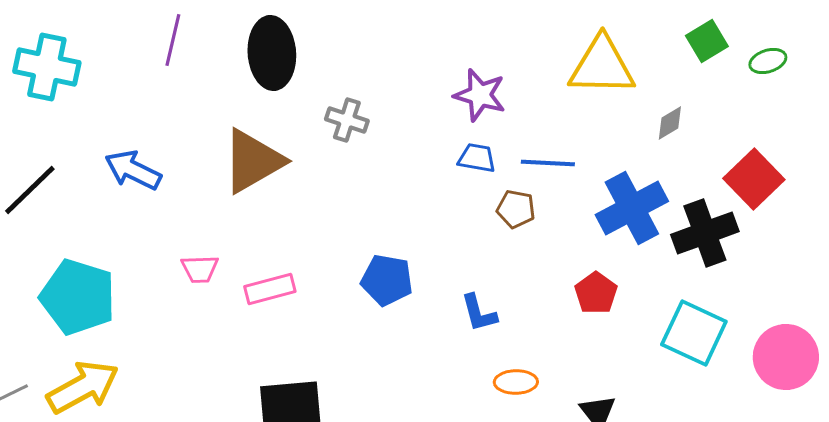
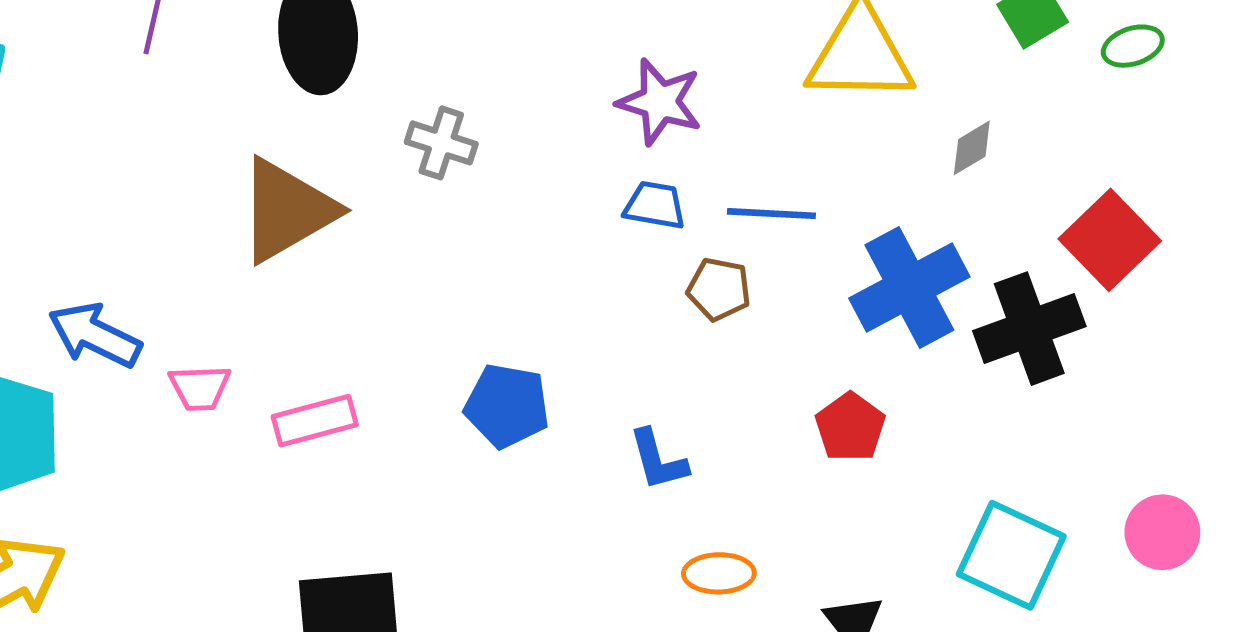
blue arrow: (133, 170) -> (95, 335), moved
cyan square: (694, 333) -> (1011, 555), moved
pink circle: (786, 357) -> (1162, 532), size x0.7

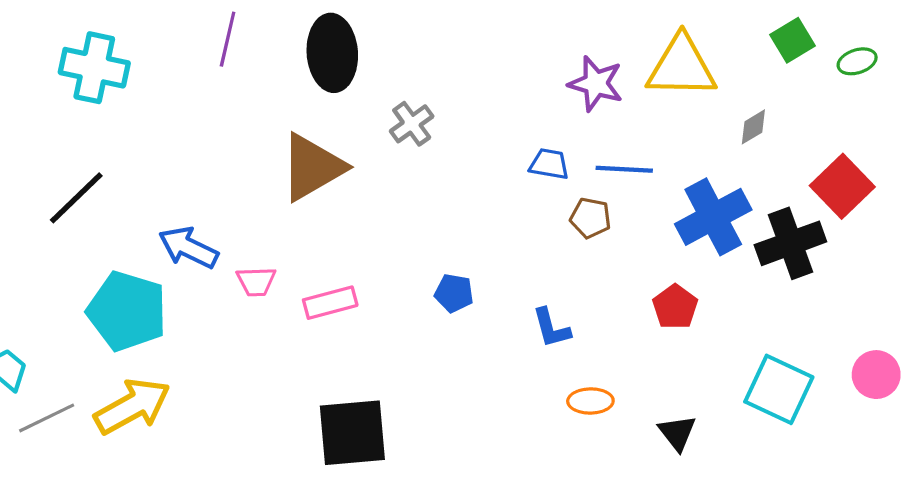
purple star: (660, 102) -> (596, 84), moved
gray cross: (441, 143) -> (412, 124), turned 36
blue pentagon: (507, 406) -> (454, 293), size x0.7

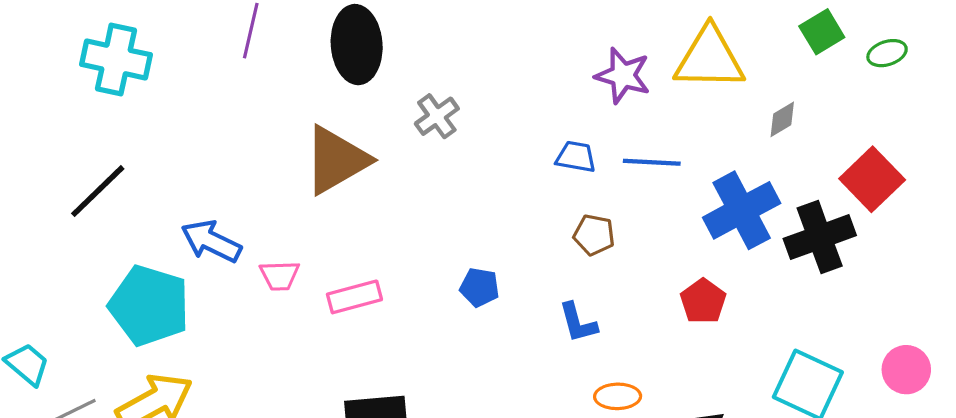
brown pentagon: (590, 218) -> (594, 235), moved

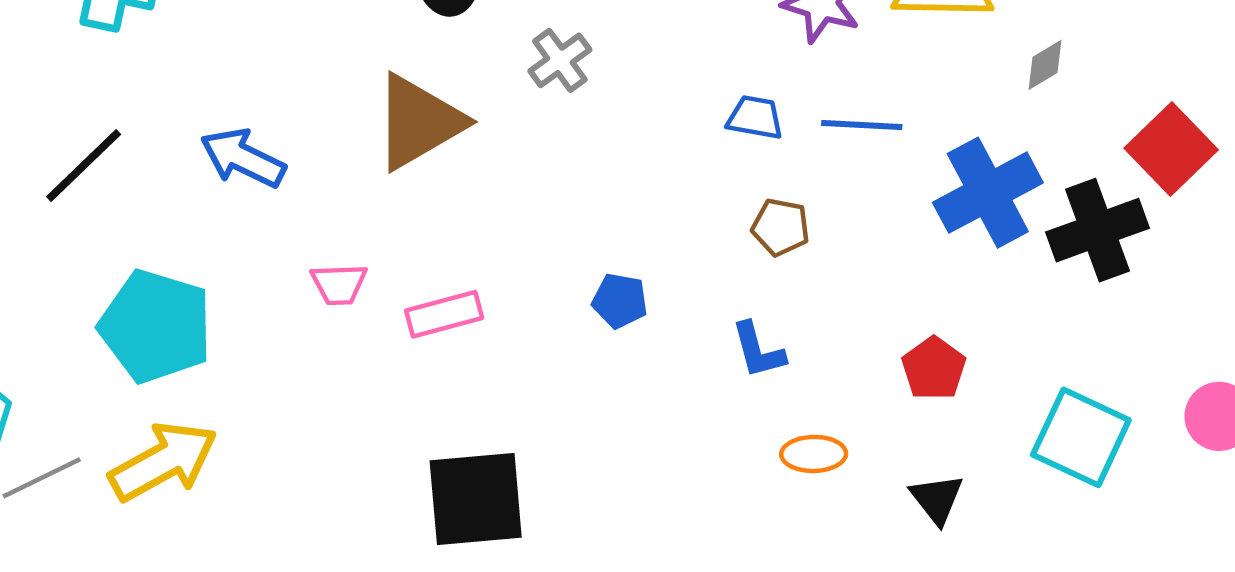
blue arrow: (211, 241) -> (243, 158), moved
red pentagon: (703, 301) -> (934, 368), moved

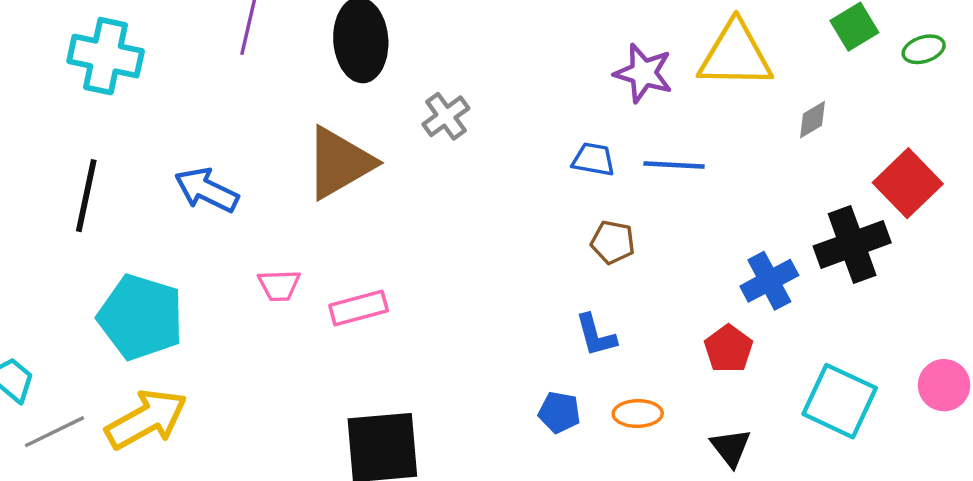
black line: (84, 166) -> (86, 196), turned -34
blue cross: (988, 193) -> (769, 281), moved, size x0.7
blue pentagon: (620, 301) -> (559, 412), moved

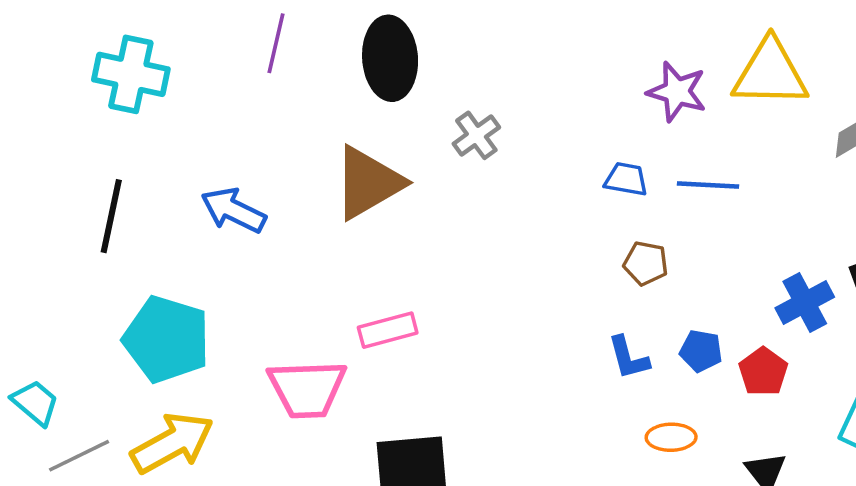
pink trapezoid: (279, 285) -> (307, 389), moved, size x1.8
blue pentagon: (559, 412) -> (701, 351), moved

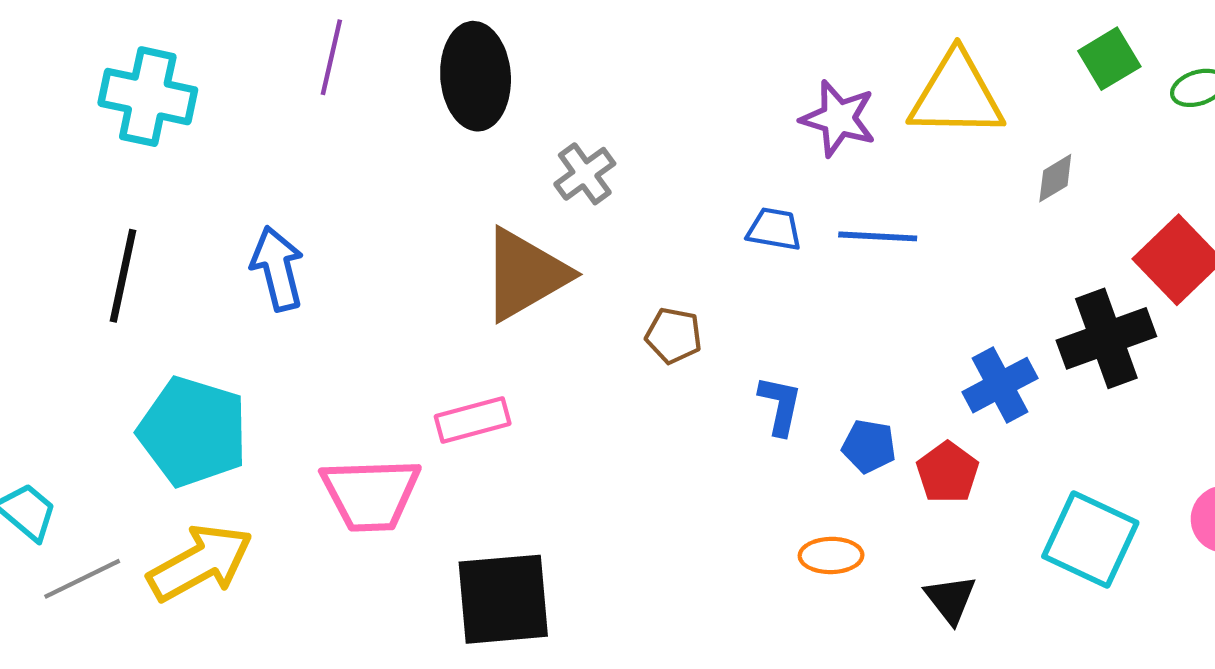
brown triangle: (368, 183) -> (525, 274), moved
blue arrow: (233, 210) -> (277, 268), turned 50
brown pentagon: (646, 263) -> (674, 336), moved
blue L-shape: (628, 358) -> (780, 405), moved, turned -153

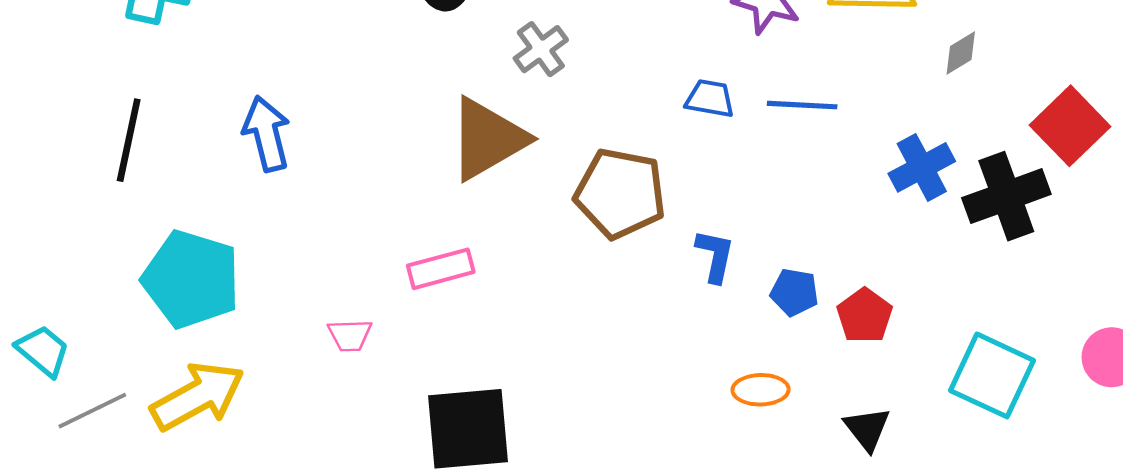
brown pentagon: (674, 336) -> (620, 193), size x1.8
blue cross: (1000, 385) -> (922, 167), moved
pink trapezoid: (371, 494) -> (350, 335), size x0.5

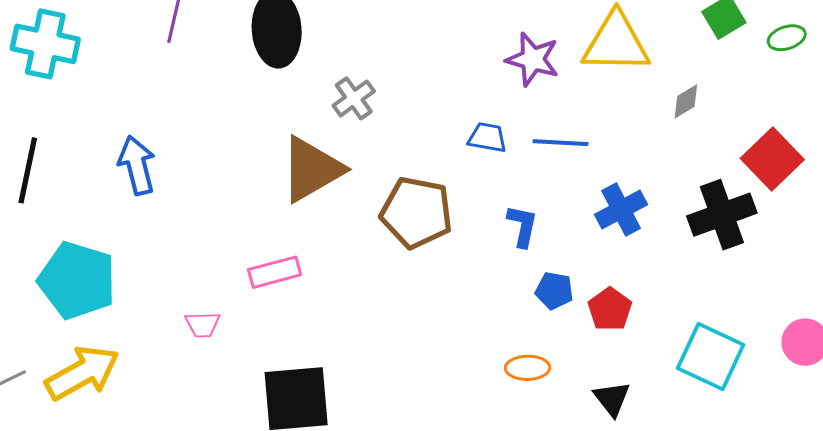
blue cross: (922, 167) -> (621, 209), moved
blue L-shape: (715, 256) -> (522, 226), moved

